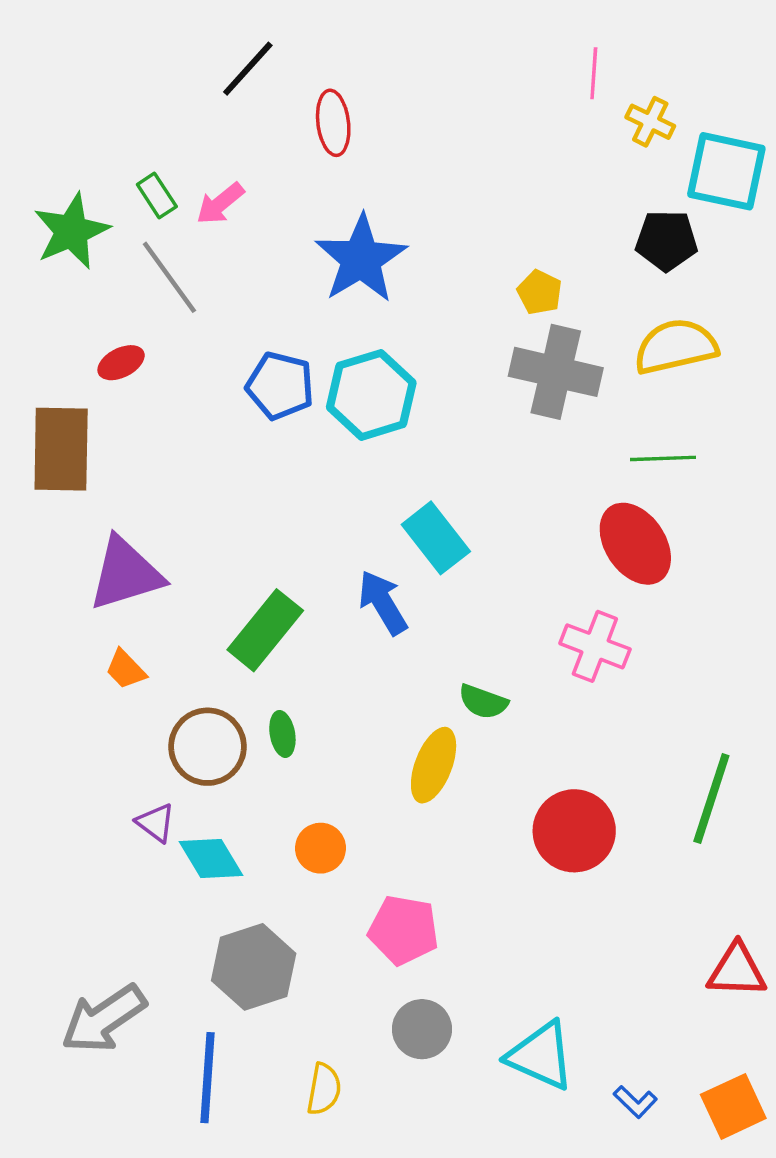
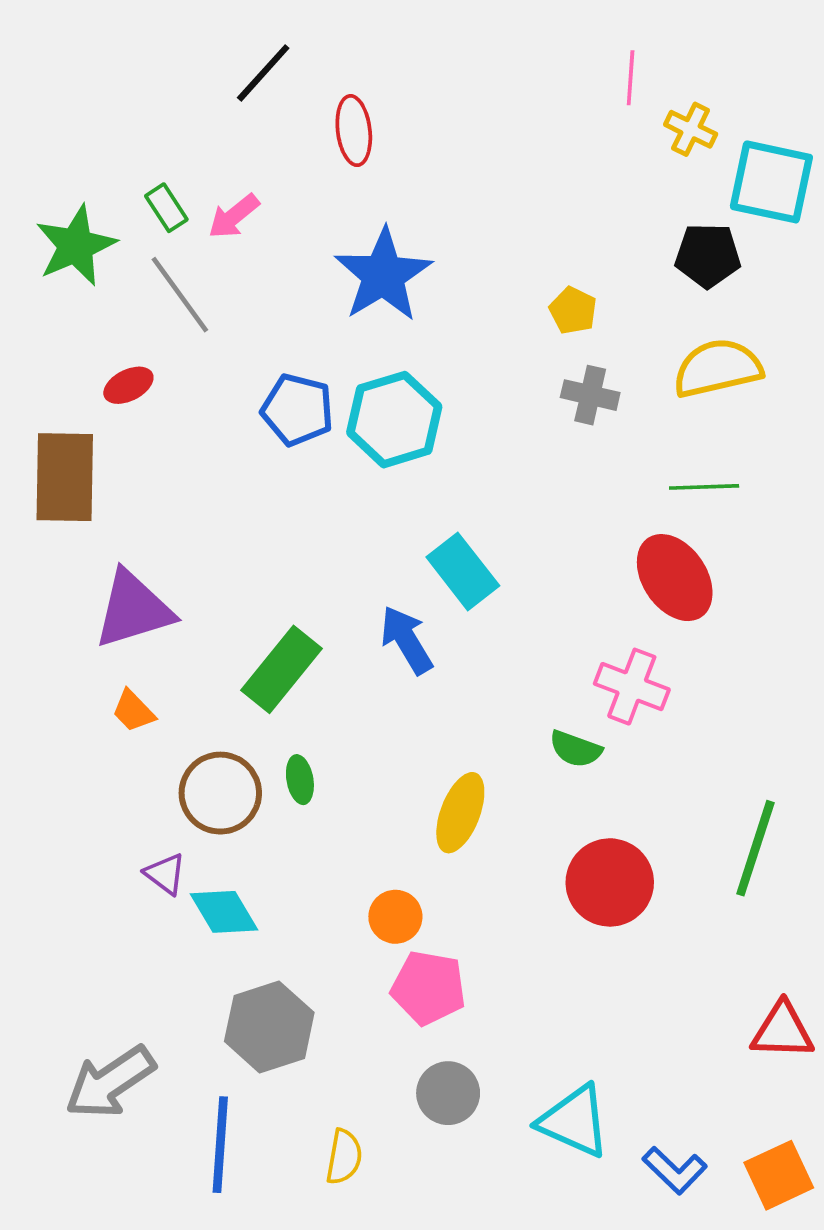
gray cross: (556, 372) -> (590, 395), size x0.6
green semicircle: (483, 702) -> (575, 749), moved
orange circle: (321, 848) -> (395, 917), moved
blue L-shape: (635, 1102) -> (675, 1170), size x1.4

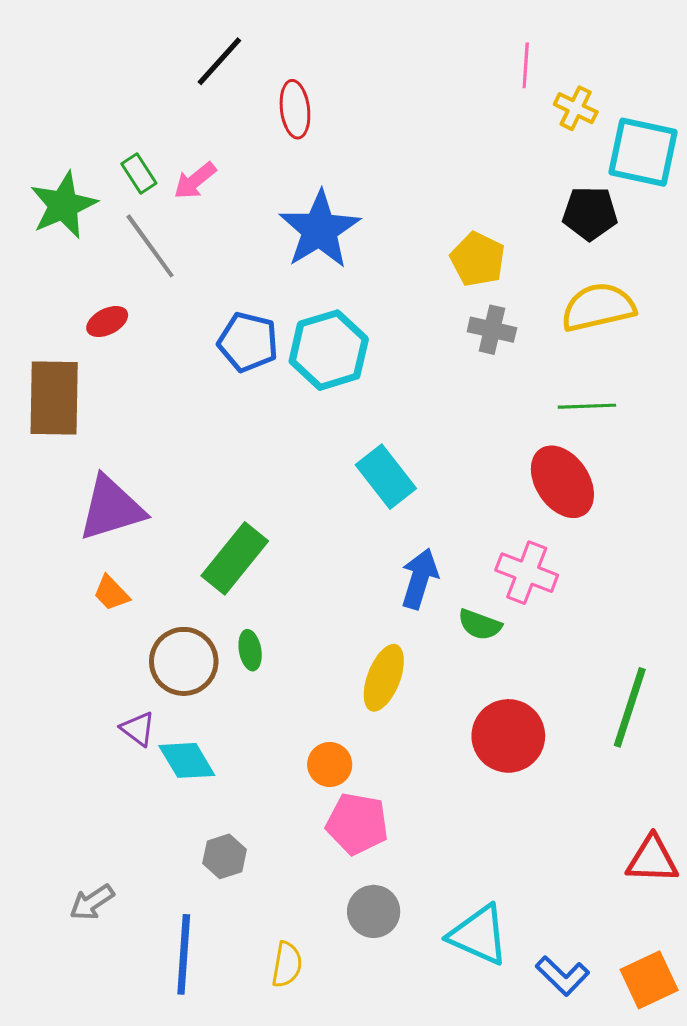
yellow pentagon: (573, 311) -> (478, 259), size x1.4
blue arrow: (406, 640) -> (420, 579), moved, turned 48
gray hexagon: (269, 1027) -> (225, 856), size x0.6
gray arrow: (110, 1082) -> (92, 902), size x0.6

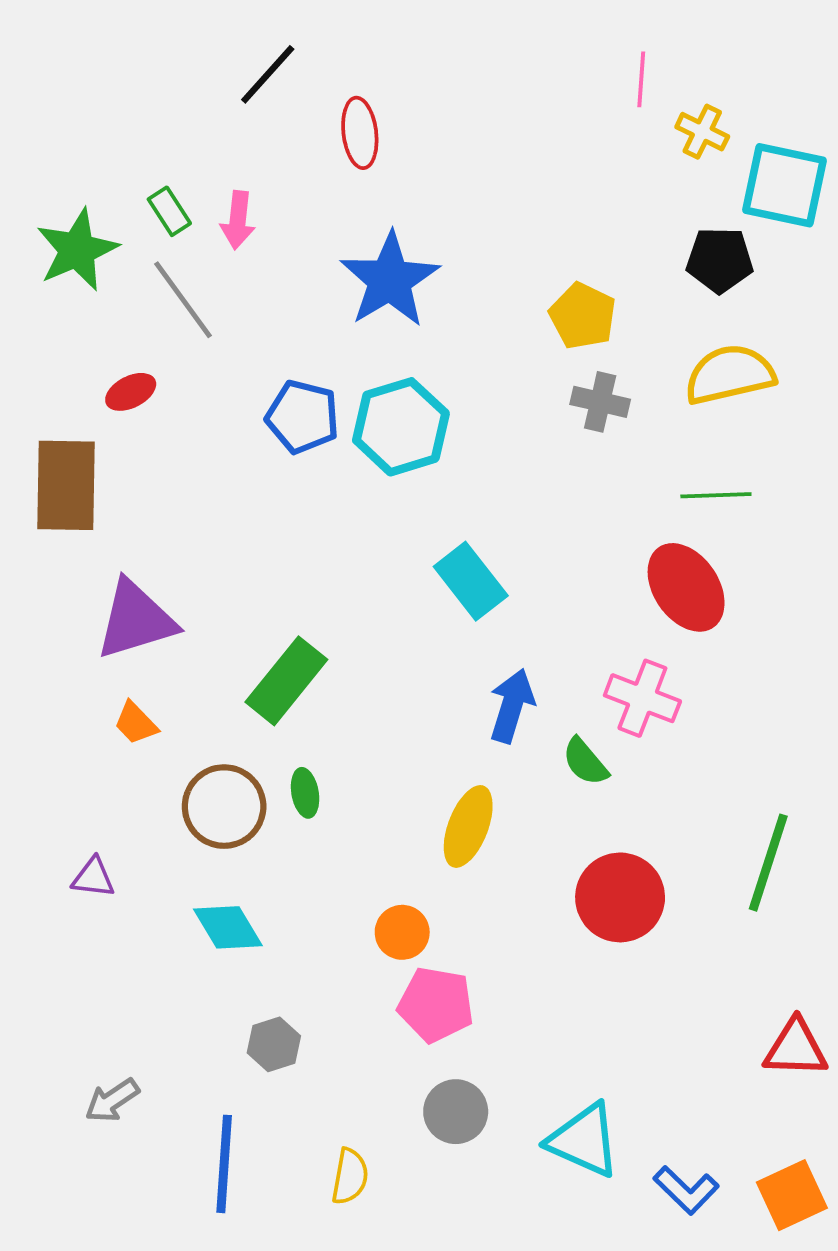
pink arrow: (195, 181) -> (238, 220), turned -45
green semicircle: (480, 625) -> (585, 762), turned 30
purple triangle: (138, 729) -> (93, 878), moved, turned -30

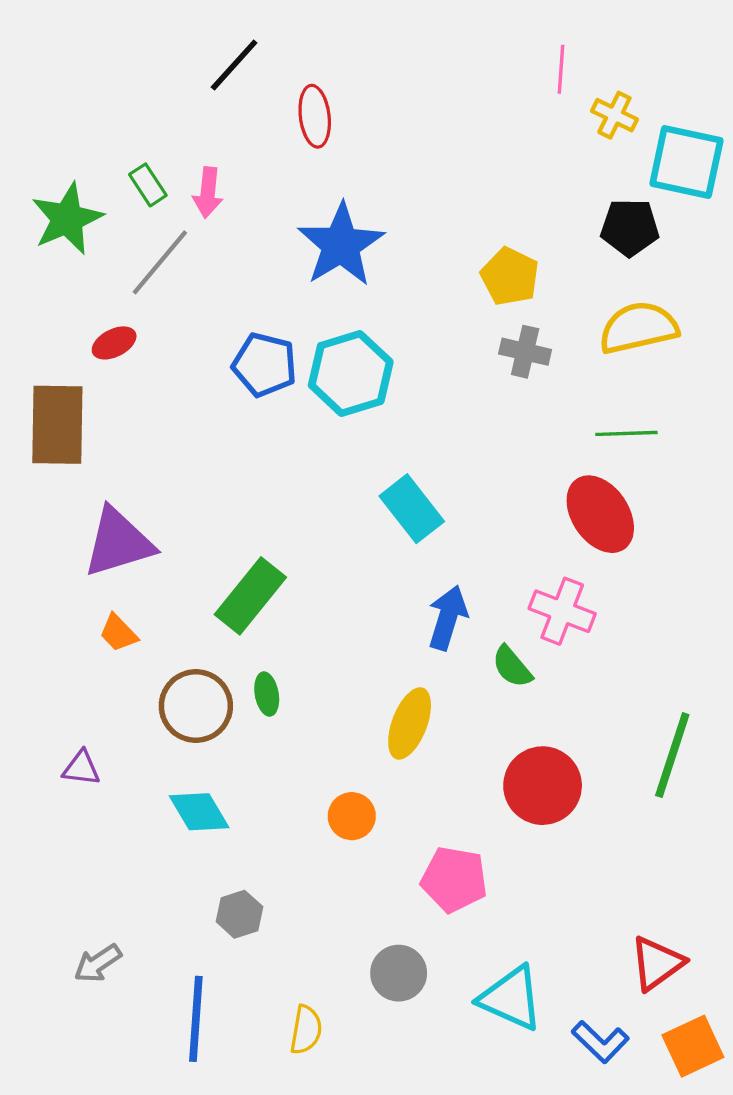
gray line: (183, 300) -> (160, 262), turned 76
pink pentagon: (436, 1005) -> (454, 879), moved
red triangle: (796, 1048) -> (657, 963), moved, turned -38

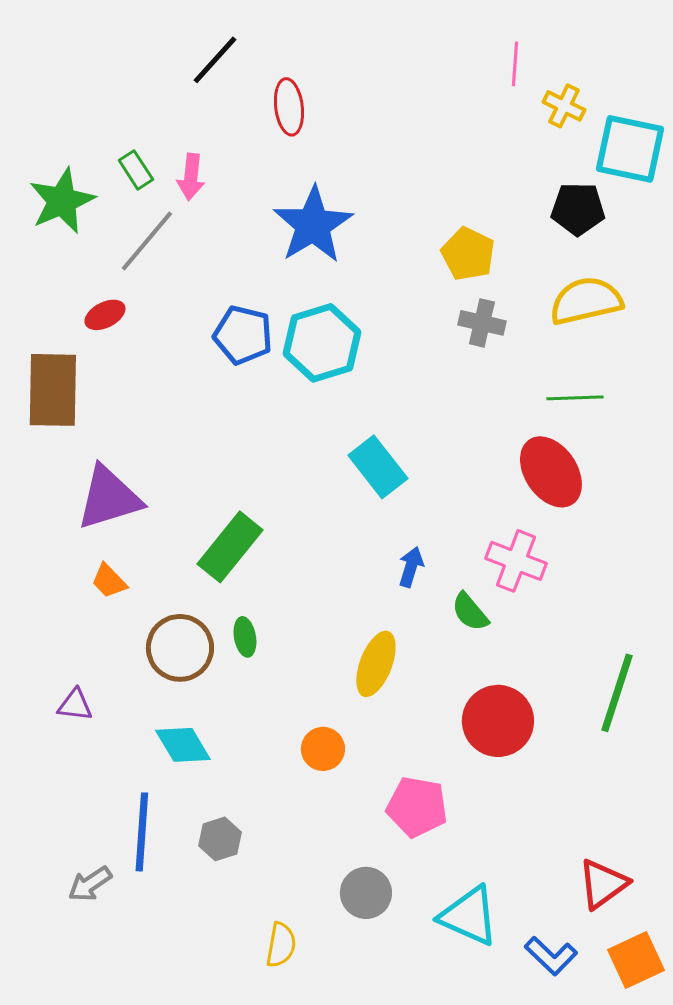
blue arrow: (448, 618) -> (411, 567), size x0.7
blue line: (196, 1019) -> (142, 832), moved

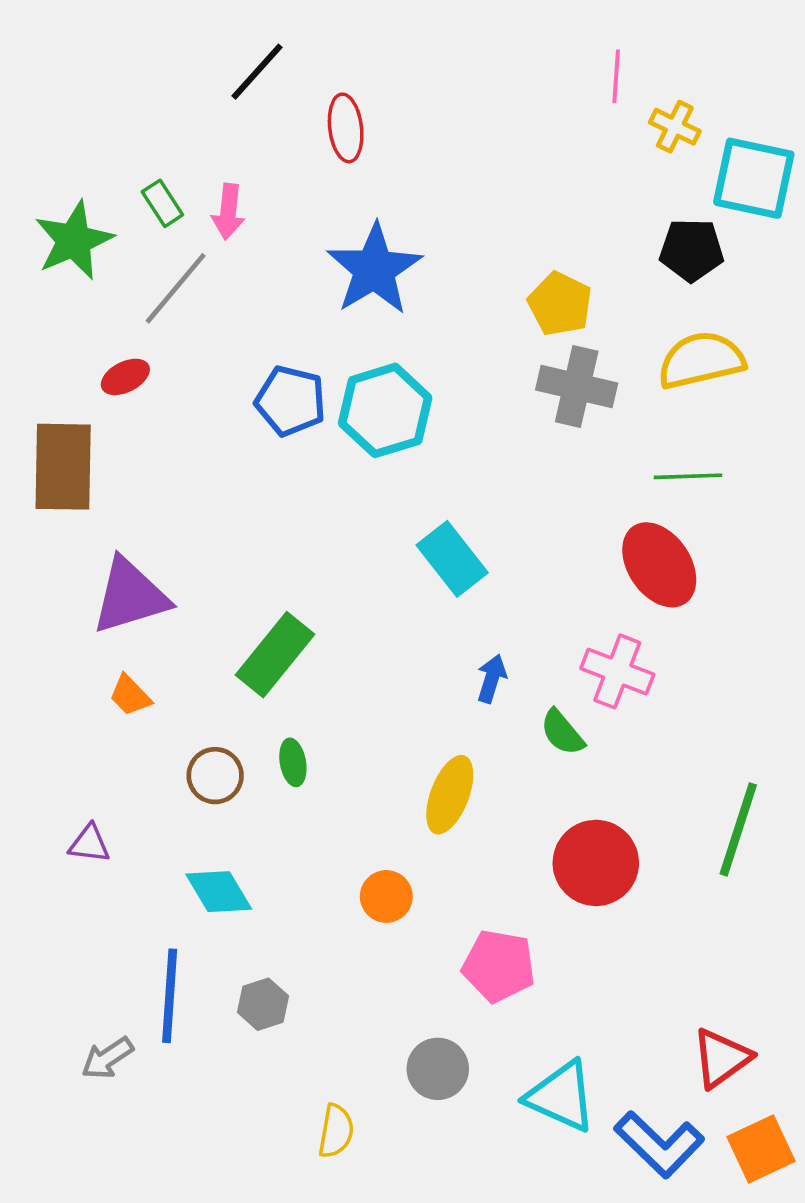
gray cross: (482, 323) -> (577, 387), size x1.4
brown circle: (180, 648) -> (215, 776), size x0.7
blue L-shape: (551, 956) -> (659, 1144), size x1.4

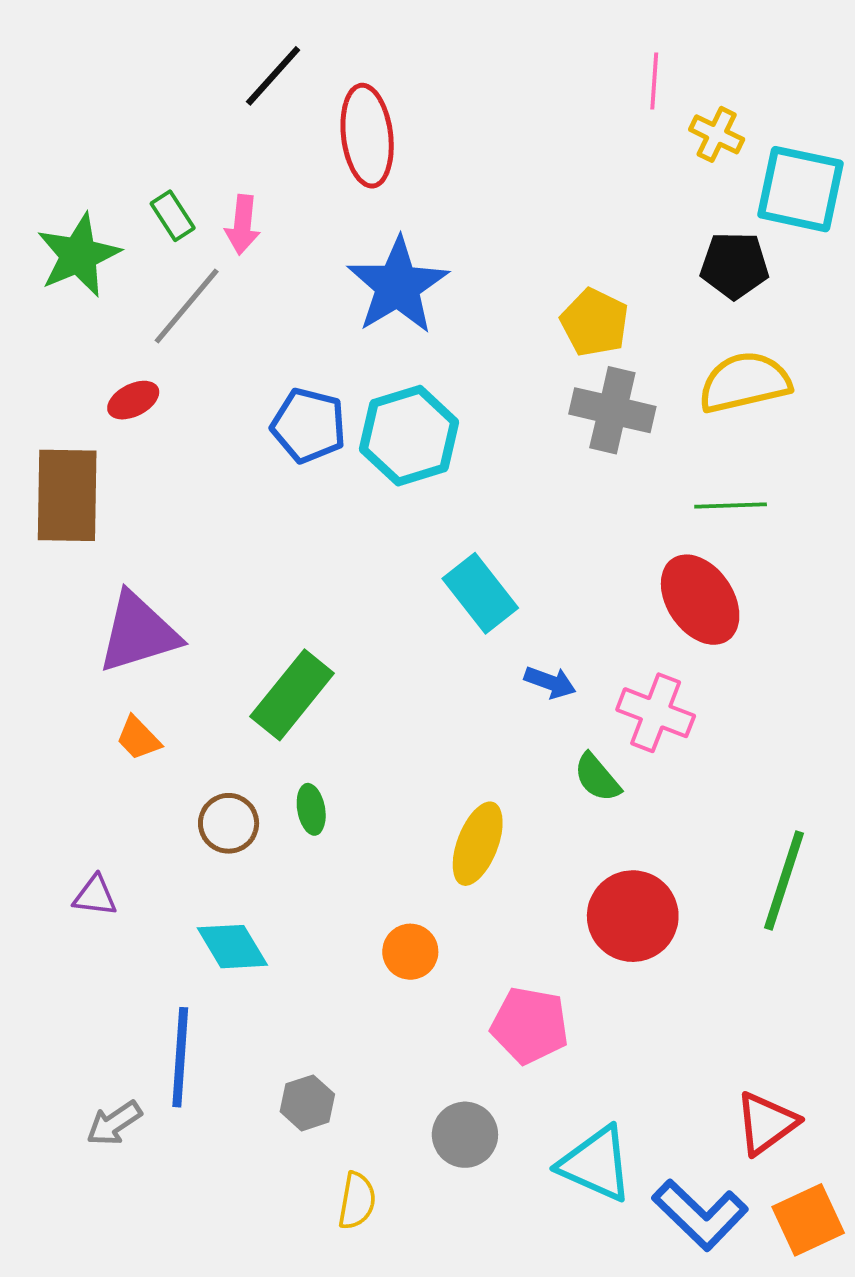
red ellipse: (346, 128) -> (367, 136), size x1.4
blue arrow: (492, 679) -> (550, 682), moved, turned 93
gray hexagon: (263, 1004) -> (307, 1103), moved

